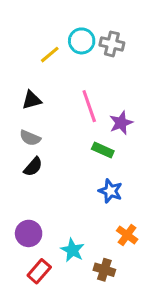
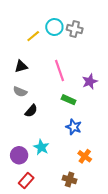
purple star: (121, 123) -> (90, 82), moved
black semicircle: (33, 167) -> (31, 111), moved
cyan star: (73, 250) -> (41, 147), moved

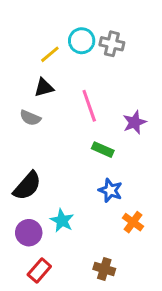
black triangle: (21, 66) -> (44, 88), moved
gray semicircle: (20, 92) -> (30, 118), moved
black semicircle: (31, 111) -> (27, 186), moved, size x1.5
orange cross: (85, 156) -> (133, 222), moved

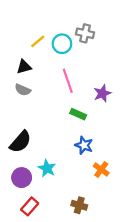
cyan circle: (82, 41) -> (62, 44), moved
black triangle: (44, 88) -> (24, 67), moved

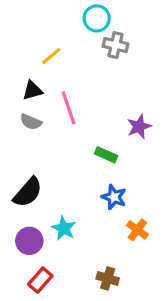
cyan circle: (62, 44) -> (97, 18), moved
pink line: (68, 81) -> (68, 108), moved

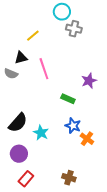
gray semicircle: (31, 122) -> (11, 74), moved
cyan star: (64, 228) -> (41, 133), moved
orange cross: (137, 230) -> (87, 139), moved

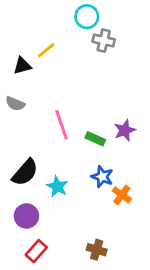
black triangle: (21, 58) -> (22, 66), moved
pink line: (44, 69) -> (62, 125), moved
purple star: (89, 81) -> (125, 130), moved

